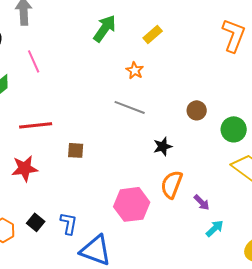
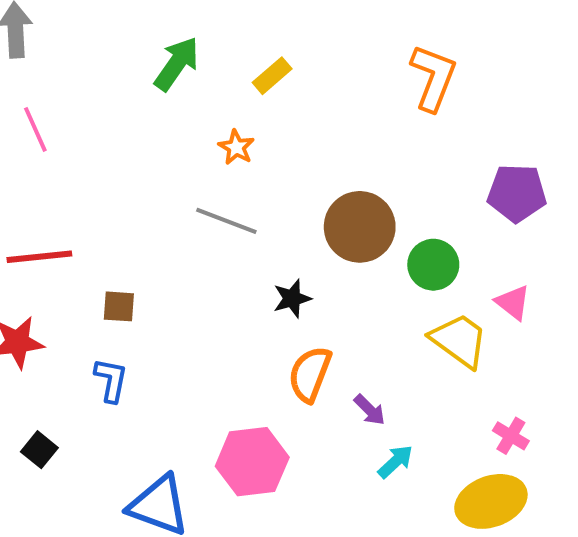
brown circle: (197, 110) -> (360, 227), size x1.8
pink hexagon: (132, 204) -> (252, 462), moved
blue L-shape: (69, 223) -> (111, 380), moved

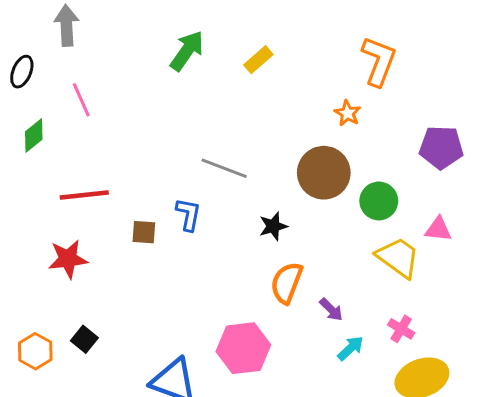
orange star: (236, 147) -> (348, 113), moved
pink triangle: (513, 302) -> (438, 229), turned -32
blue L-shape: (111, 380) -> (188, 214), moved
pink cross: (511, 436) -> (401, 329), moved

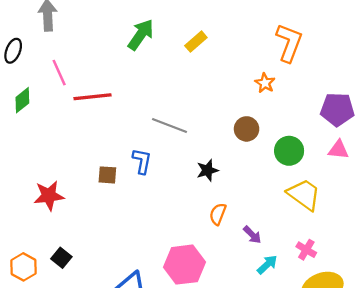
brown circle: (324, 173) -> (247, 129), size x0.6
red line: (84, 195) -> (92, 97), moved
pink triangle: (438, 229) -> (339, 150), moved
orange semicircle: (287, 283) -> (218, 214), size x0.7

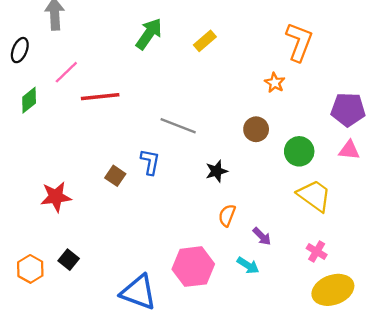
pink line: (59, 73) -> (66, 72), turned 70
brown square: (107, 175) -> (115, 176), turned 30
cyan arrow: (267, 265) -> (248, 265), moved, turned 75

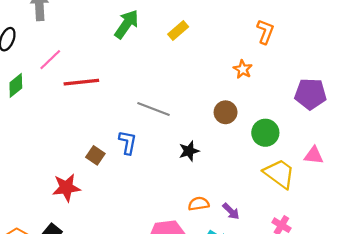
orange L-shape: (299, 42) -> (265, 32), size x0.7
pink triangle: (349, 150) -> (314, 155), moved
red star: (56, 197) -> (66, 188), moved
orange semicircle: (227, 215) -> (199, 204), moved, turned 60

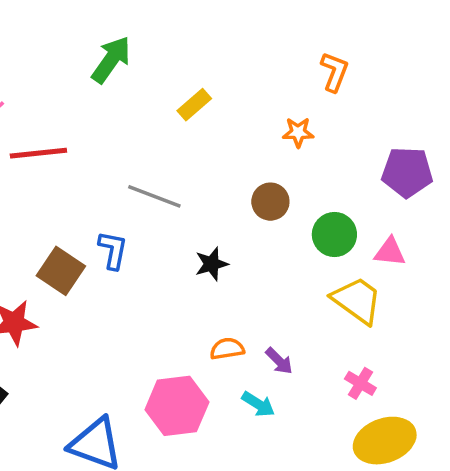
yellow rectangle: (178, 31) -> (194, 105), moved
orange star: (243, 69) -> (298, 132), turned -30
brown square: (95, 155) -> (61, 271), size x1.5
pink triangle: (314, 155) -> (390, 252), moved

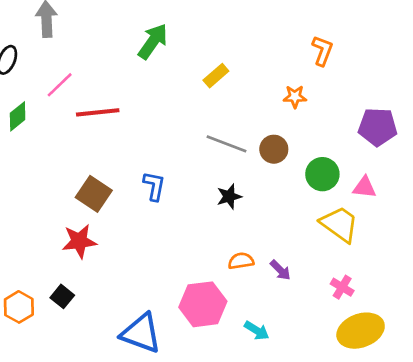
gray line: (154, 196) -> (226, 144), moved
brown square: (61, 271) -> (94, 194), moved
cyan arrow: (258, 404) -> (257, 331), moved

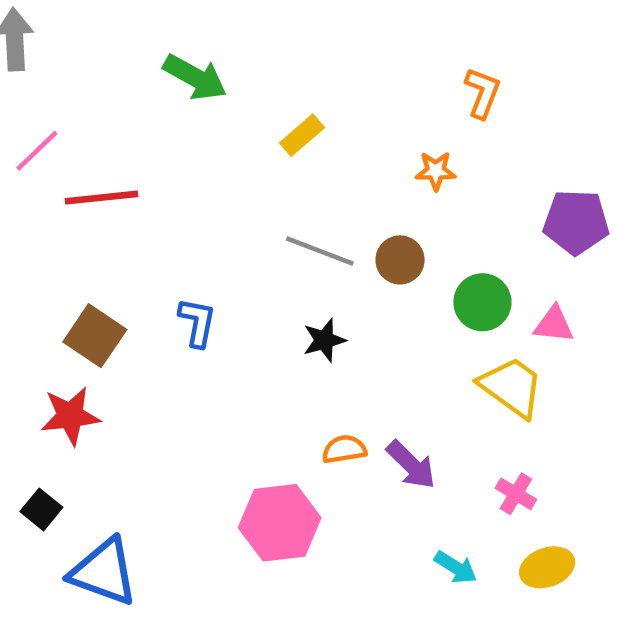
green arrow: (153, 41) -> (195, 77), turned 84
purple arrow: (280, 270) -> (411, 465), size x1.4
cyan arrow: (257, 331) -> (456, 567), moved
yellow ellipse: (361, 331) -> (547, 567), size x0.7
blue triangle: (141, 333) -> (104, 572), moved

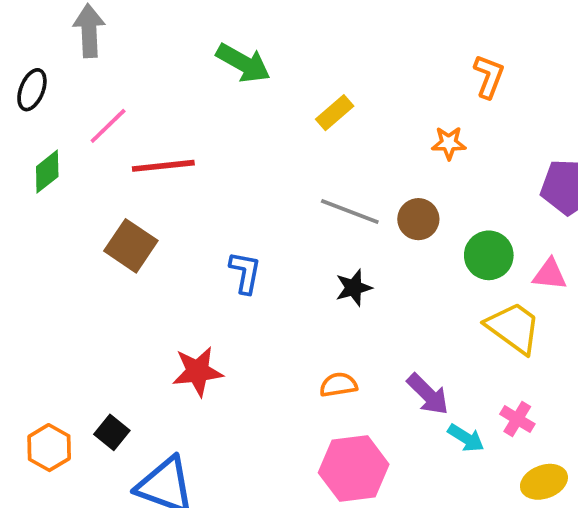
brown square: (95, 336) -> (131, 246), moved
red star: (70, 416) -> (198, 371), moved
orange semicircle: (344, 449) -> (338, 385), moved
pink hexagon: (280, 523) -> (354, 468), moved
cyan arrow: (456, 567) -> (466, 438), moved

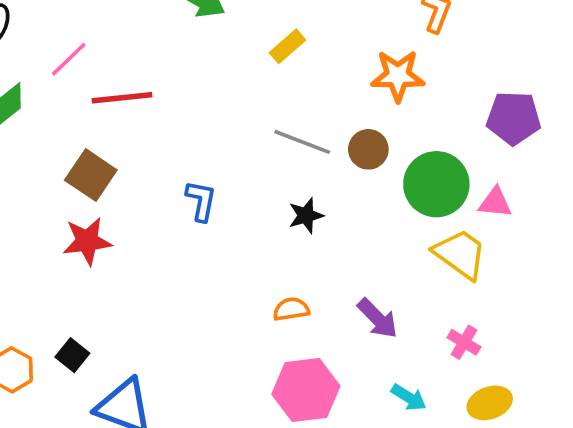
orange star: (449, 143) -> (398, 76), size x1.6
green circle: (489, 255) -> (436, 184), size x1.4
red star: (198, 371) -> (87, 241), moved
cyan arrow: (466, 438) -> (409, 397), moved

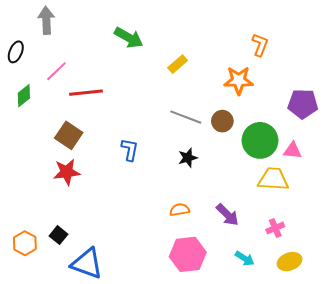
yellow trapezoid: (460, 254) -> (273, 179), turned -32
pink cross: (464, 342) -> (275, 228), turned 36

